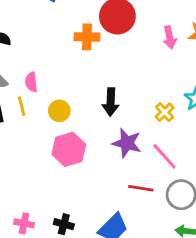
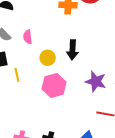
black arrow: (111, 102) -> (73, 50), moved
yellow line: (22, 106) -> (17, 75), moved

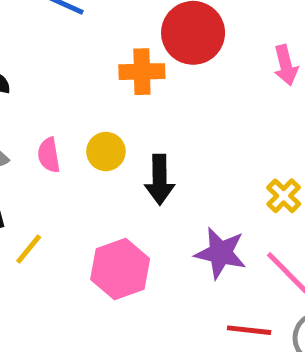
yellow circle: (48, 58) -> (106, 152), moved
yellow line: (17, 75) -> (29, 249), turned 56

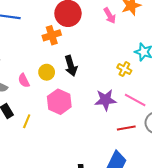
black arrow: (160, 180) -> (71, 66), moved
pink hexagon: (120, 269) -> (59, 102), moved

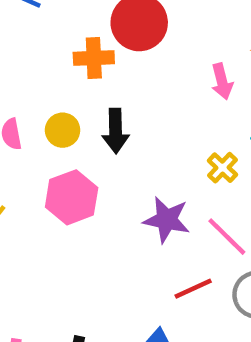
pink arrow: (110, 16) -> (222, 81), moved
red line: (126, 128) -> (193, 289), turned -30

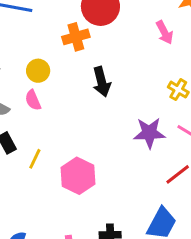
yellow circle: (63, 130) -> (38, 71), moved
pink hexagon: (72, 197) -> (78, 176), moved

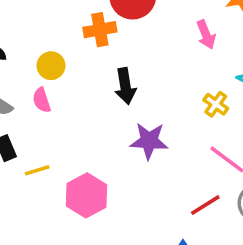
purple star: (149, 133) -> (149, 141), moved
yellow line: (35, 159) -> (37, 170), turned 42

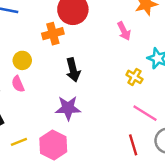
purple star: (149, 141) -> (68, 108), moved
yellow line: (37, 170) -> (19, 142), moved
red line: (205, 205) -> (133, 145), turned -70

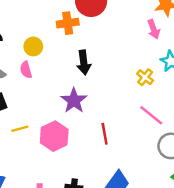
pink arrow: (124, 31) -> (154, 29), moved
purple star: (68, 108) -> (74, 101), turned 30
red line: (133, 145) -> (105, 134), moved

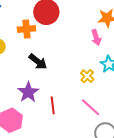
black arrow: (84, 62) -> (38, 62), turned -48
red line: (105, 134) -> (53, 105), moved

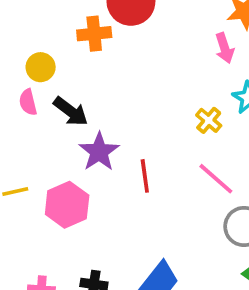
black arrow: (38, 62) -> (71, 111), moved

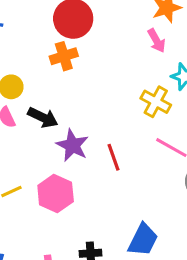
orange cross: (94, 34) -> (64, 56), moved
yellow cross: (209, 120) -> (156, 102), size x1.4

